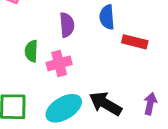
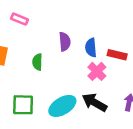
blue semicircle: (107, 17) -> (91, 48), moved
pink cross: (59, 63) -> (97, 71), moved, turned -30

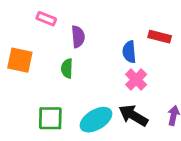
purple semicircle: (65, 42) -> (78, 37), moved
red rectangle: (117, 55) -> (160, 37), moved

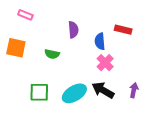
pink rectangle: (46, 19) -> (25, 15), moved
purple semicircle: (78, 37) -> (73, 30), moved
green semicircle: (67, 68) -> (52, 54), turned -80

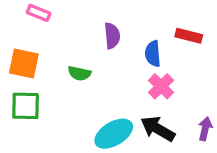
green square: (39, 92) -> (26, 106), moved

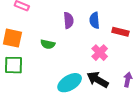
red rectangle: (189, 36) -> (120, 32), moved
blue semicircle: (153, 54) -> (94, 20), moved

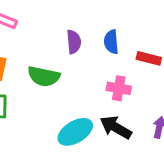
green semicircle: (48, 44) -> (44, 76), size x1.5
pink cross: (100, 53) -> (119, 88), turned -35

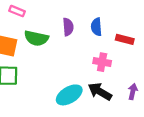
green semicircle: (44, 76) -> (36, 38), moved

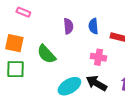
green semicircle: (36, 38) -> (46, 54), moved, turned 35

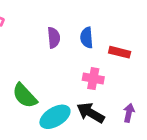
green semicircle: (46, 54) -> (25, 96), moved

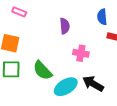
blue semicircle: (87, 38) -> (102, 17), moved
pink cross: (93, 79) -> (81, 53), moved

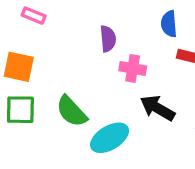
pink cross: (81, 53) -> (133, 68), moved
black arrow: (93, 84) -> (157, 108), moved

